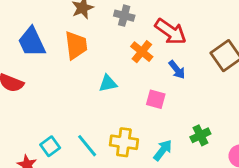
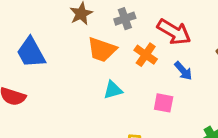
gray cross: (124, 16) -> (125, 19), turned -30
orange trapezoid: (76, 45) -> (102, 50), moved, turned 120

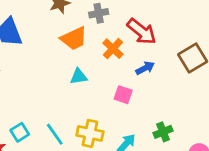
orange trapezoid: (102, 50) -> (74, 39), turned -52
blue arrow: (183, 71) -> (145, 68), turned -84

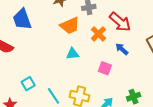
blue arrow: (145, 68) -> (122, 49), turned -112
cyan square: (20, 132) -> (28, 84), moved

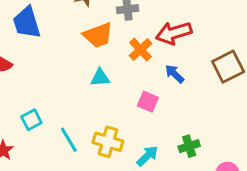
red arrow: (120, 22) -> (174, 33), turned 120

